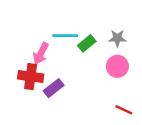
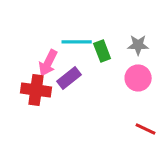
green rectangle: (87, 43) -> (102, 51), turned -72
purple rectangle: (54, 88) -> (69, 78), moved

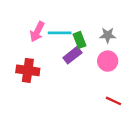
pink arrow: (48, 63) -> (37, 32), moved
purple rectangle: (69, 78) -> (72, 55), moved

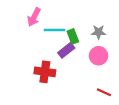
pink arrow: (37, 32) -> (34, 17), moved
red cross: (28, 70) -> (45, 72), moved

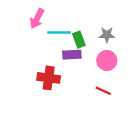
purple rectangle: (66, 50) -> (72, 55), turned 35
red line: (104, 92) -> (103, 91), moved

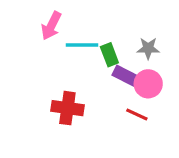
purple rectangle: (72, 55) -> (126, 76), moved, turned 30
red line: (103, 91) -> (137, 115), moved

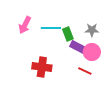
pink arrow: (51, 26) -> (25, 25), moved

